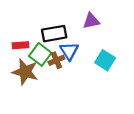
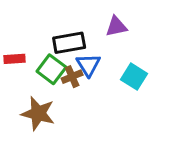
red rectangle: (21, 45) -> (15, 59), moved
brown star: (25, 72) -> (38, 114), moved

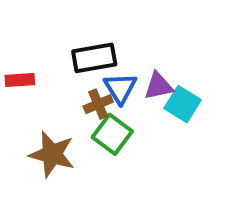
purple triangle: (116, 26) -> (158, 86), moved
green square: (51, 69) -> (112, 134), moved

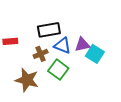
blue triangle: (120, 88) -> (62, 46), turned -36
brown cross: (98, 104) -> (41, 54), moved

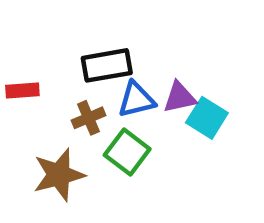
blue triangle: (62, 46) -> (136, 100), turned -36
brown star: (27, 80) -> (59, 175), turned -30

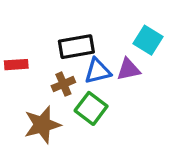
cyan square: (207, 118) -> (148, 40), moved

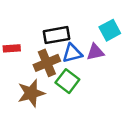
cyan square: (148, 40) -> (110, 30), turned 30
brown cross: (63, 84) -> (47, 63), size x1.5

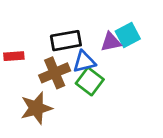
purple triangle: (95, 52) -> (111, 42), moved
green square: (67, 81) -> (90, 81), moved

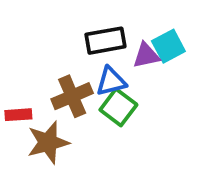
black rectangle: (66, 41) -> (105, 41), moved
red rectangle: (14, 56) -> (18, 115), moved

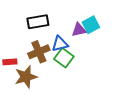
black rectangle: (105, 41) -> (38, 22), moved

